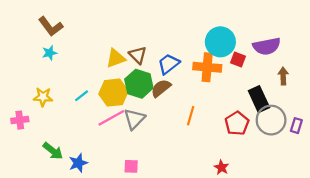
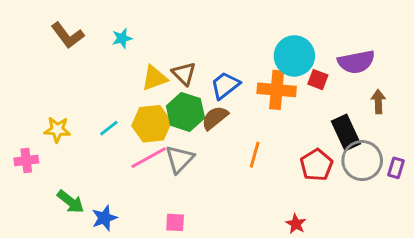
cyan star: (50, 53) -> (122, 38), moved

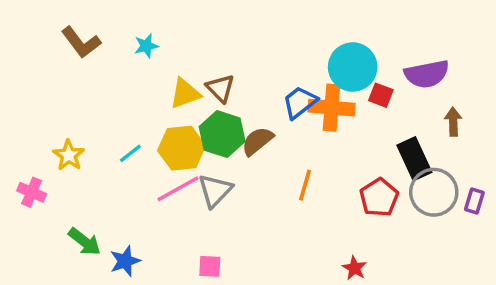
blue trapezoid: (225, 85) -> (300, 102), moved
yellow star: (57, 130) -> (69, 155), turned 30
pink cross: (26, 161) -> (32, 192), turned 30

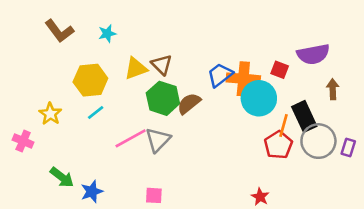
cyan circle: (353, 67) -> (259, 98), moved
yellow hexagon: (182, 148) -> (90, 80), moved
orange line: (305, 185) -> (283, 125), moved

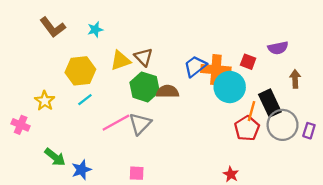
purple semicircle: (313, 54) -> (278, 48), size x0.7
brown semicircle: (189, 103) -> (168, 92), turned 40

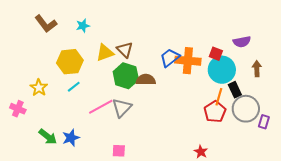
cyan circle: (230, 87) -> (222, 70), moved
black rectangle: (270, 103) -> (235, 90), size x0.7
purple rectangle: (309, 131) -> (264, 122), moved
blue star: (81, 170) -> (71, 138), moved

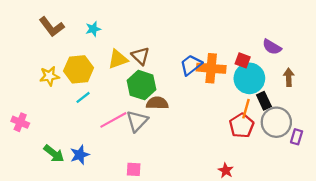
purple semicircle: (242, 42) -> (272, 47), turned 42
brown semicircle: (146, 80) -> (157, 103), moved
yellow star: (39, 88) -> (49, 76), moved, turned 30

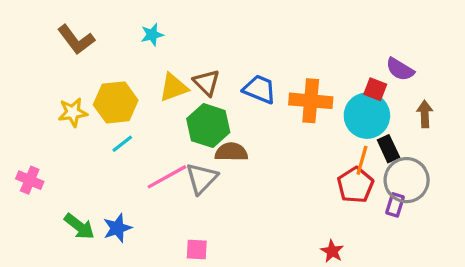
cyan star: (93, 29) -> (152, 35), moved
red square: (243, 60) -> (375, 89), moved
blue trapezoid: (191, 65) -> (259, 89), moved, turned 60
purple rectangle: (297, 137) -> (395, 205), moved

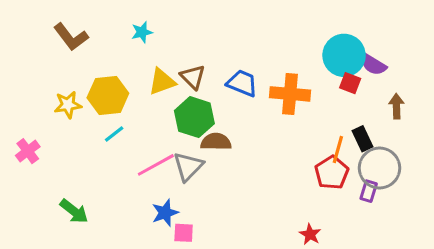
cyan circle: (367, 116) -> (344, 55), moved
pink cross: (30, 180) -> (28, 151), moved, turned 30
blue star: (117, 228) -> (165, 213), moved

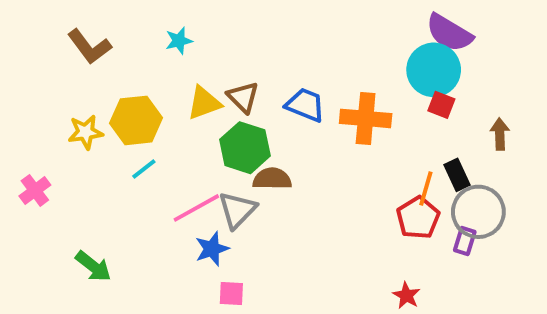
purple semicircle: (373, 65) -> (449, 33), moved, size x1.4
blue star: (165, 213) -> (212, 249), moved
red star: (310, 234) -> (406, 295), moved

